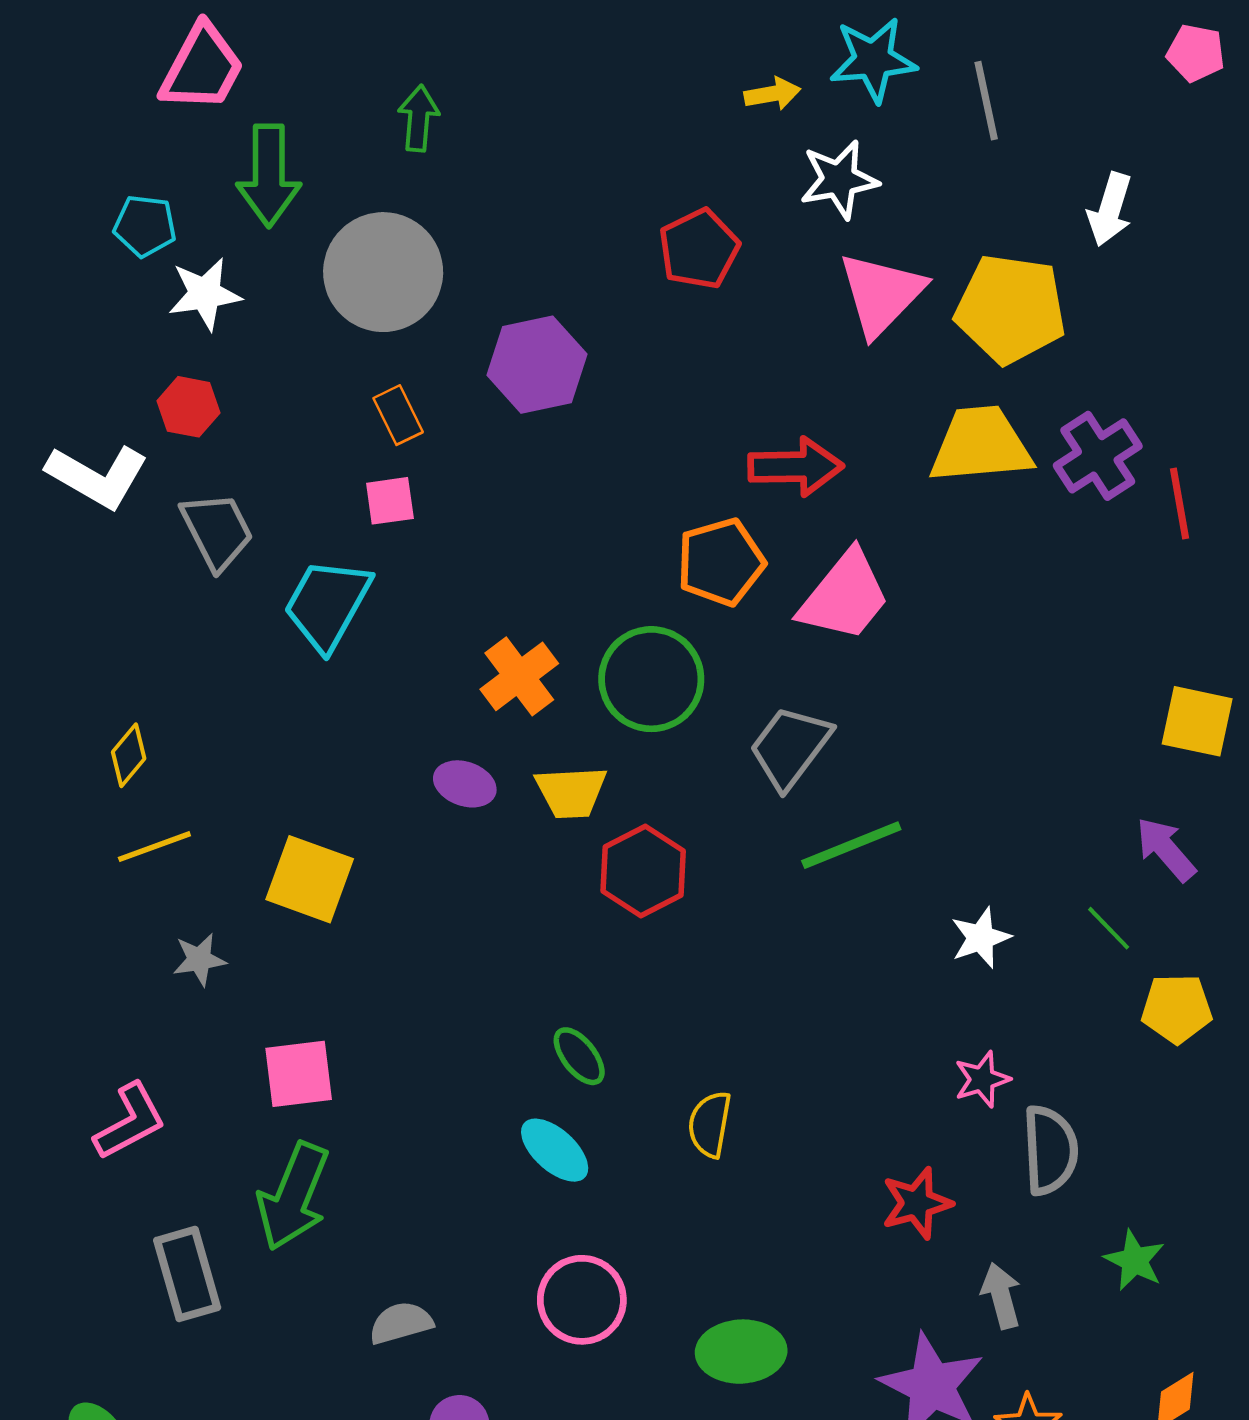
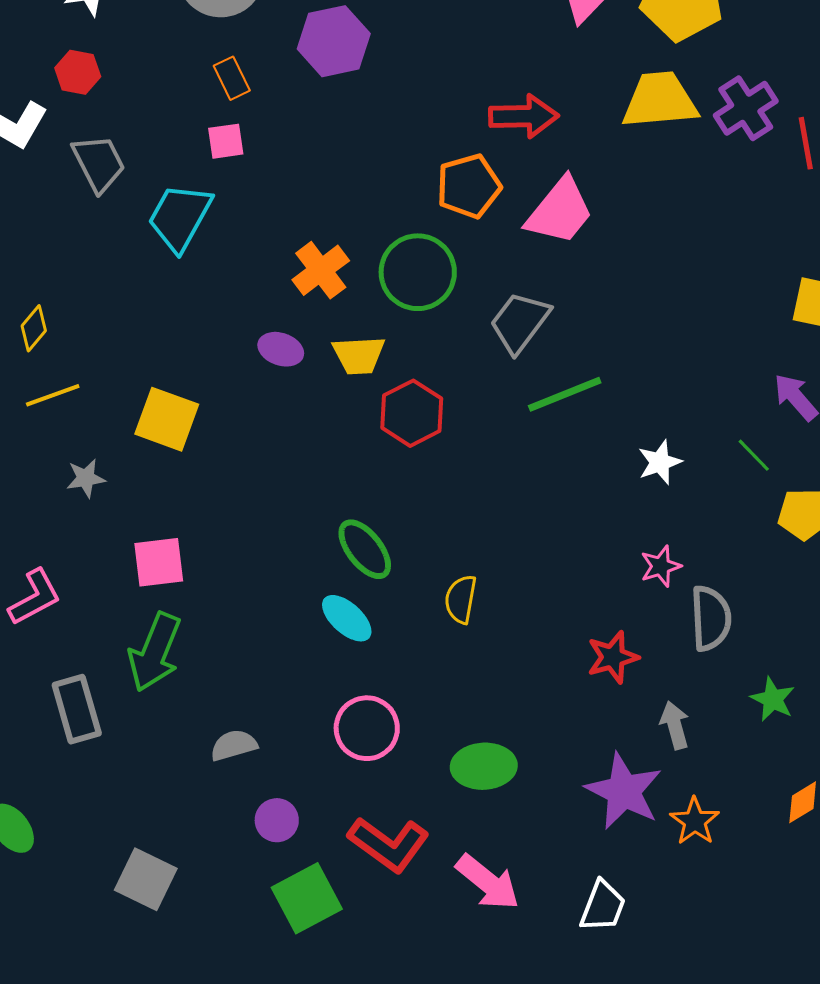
green ellipse: (579, 1056) -> (365, 549), size x1.4

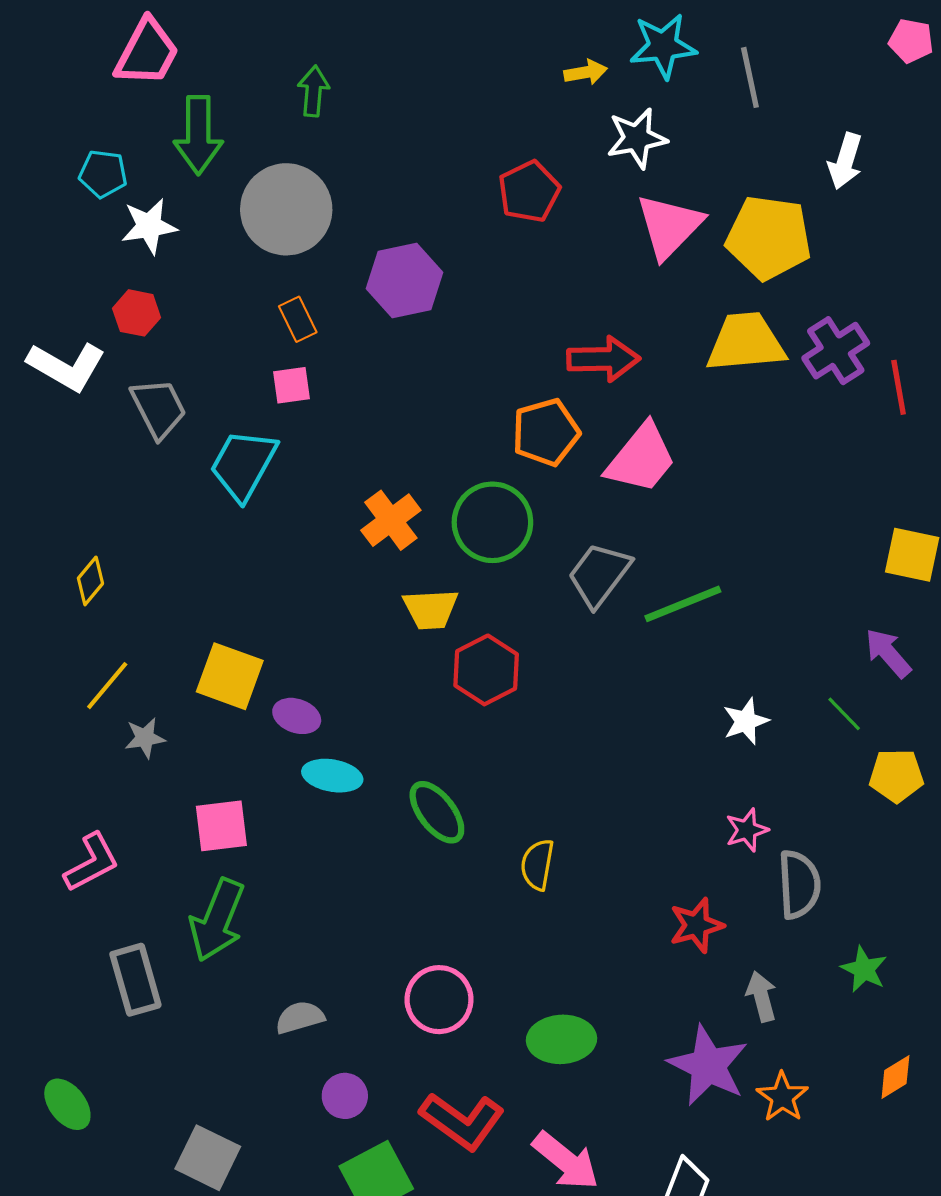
purple ellipse: (281, 349) -> (297, 716), moved
green line: (565, 394) -> (683, 604), moved
yellow line: (53, 395) -> (107, 686), moved, turned -30
cyan ellipse: (347, 618) -> (332, 776), moved, turned -32

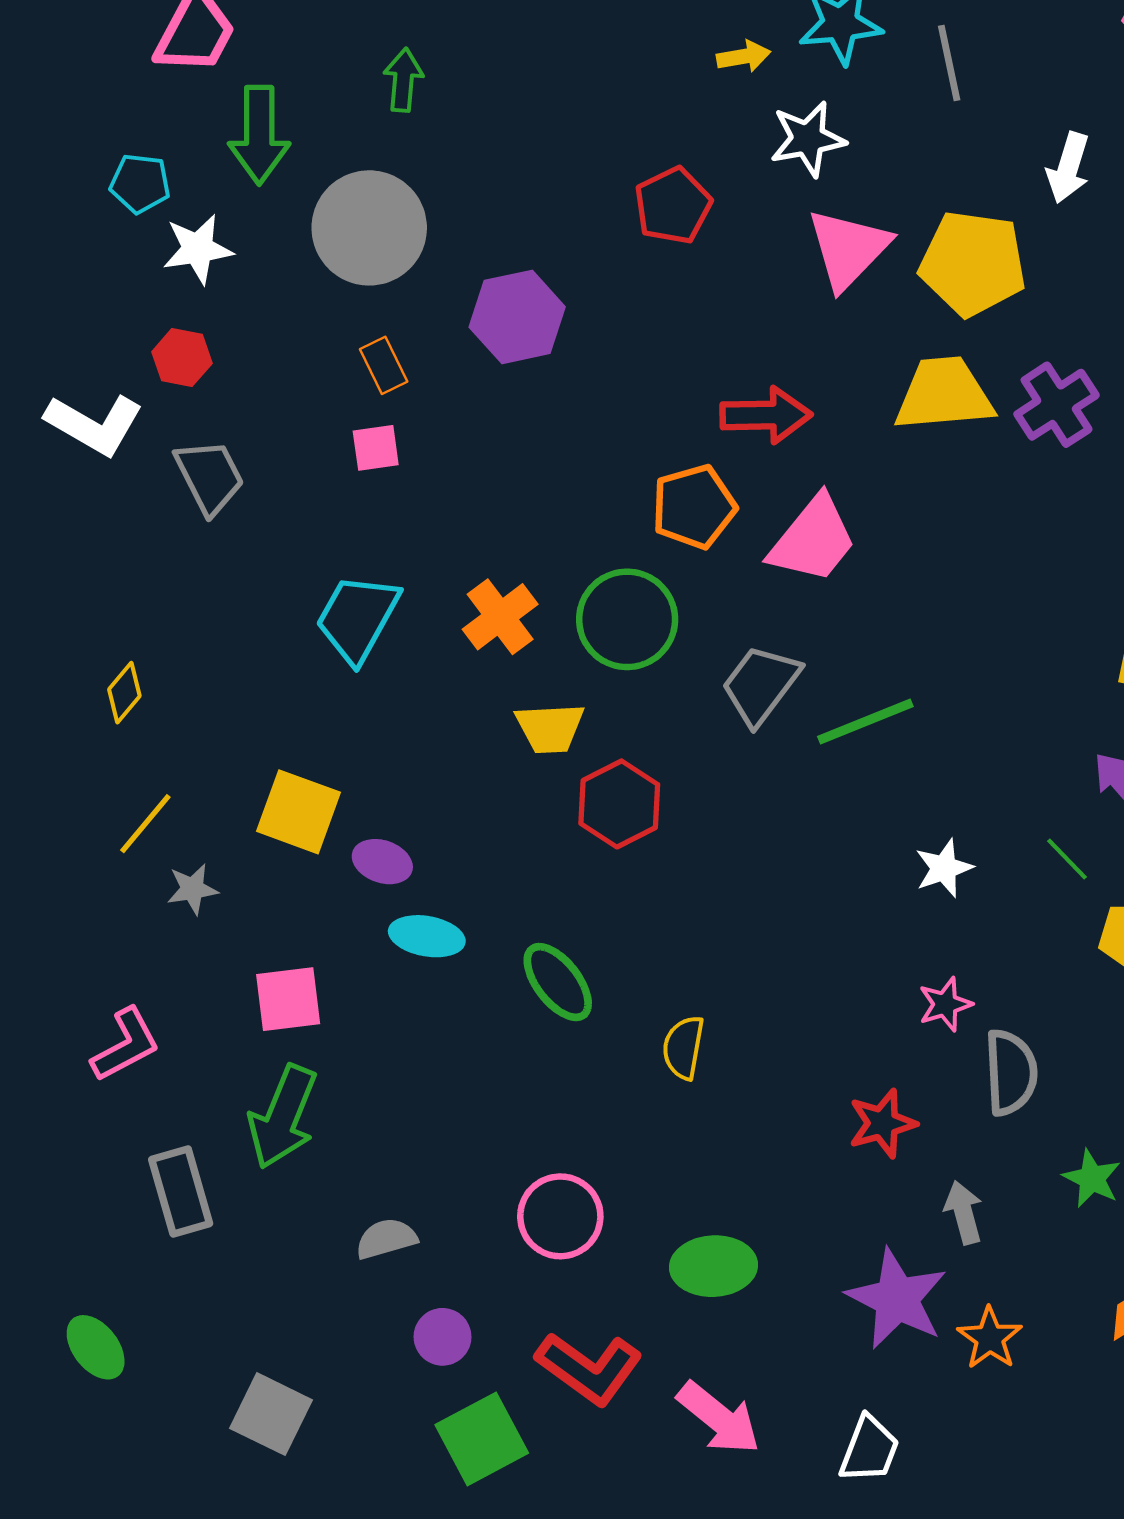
cyan trapezoid: (243, 465) -> (357, 618), moved

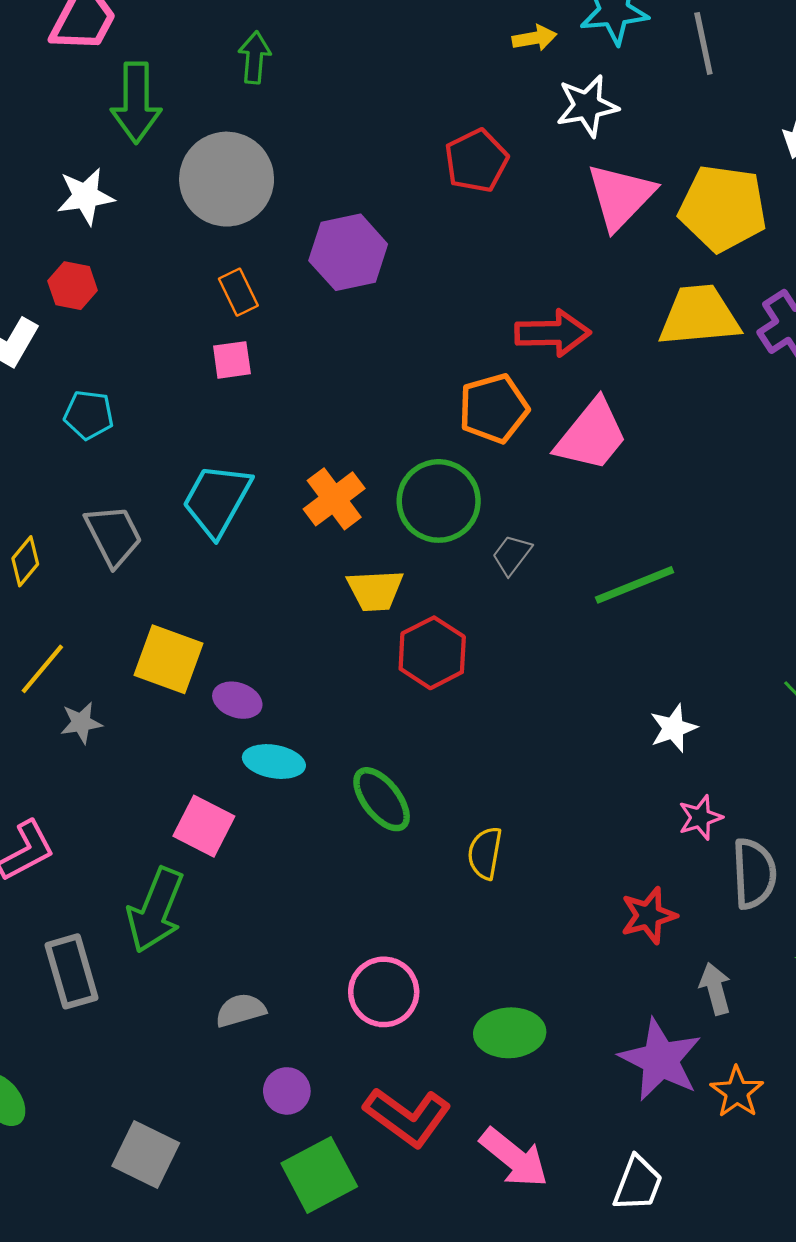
cyan pentagon: (140, 183) -> (89, 415), moved
gray trapezoid: (209, 477) -> (113, 535), moved
gray trapezoid: (761, 685) -> (512, 555), moved, size x0.6
white star: (944, 868) -> (673, 728), moved
pink square: (288, 999) -> (204, 826), moved, turned 34

